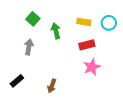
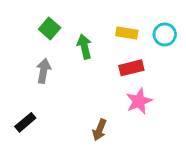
brown arrow: (52, 86) -> (100, 130), moved

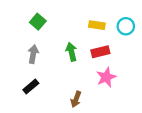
green arrow: (84, 47) -> (71, 52), moved
black rectangle: (25, 122) -> (31, 86), moved

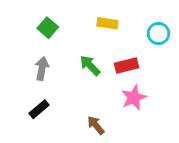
yellow rectangle: (97, 25) -> (107, 23), moved
green arrow: (71, 52) -> (90, 66), turned -30
brown arrow: (76, 99) -> (96, 125), turned 119

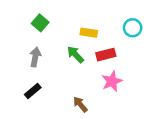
yellow rectangle: (107, 23) -> (89, 33), moved

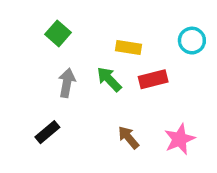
gray arrow: (35, 57) -> (67, 83), moved
pink star: (112, 81) -> (180, 139), moved
brown arrow: (80, 104) -> (128, 137), moved

